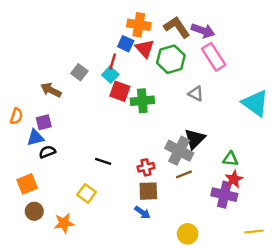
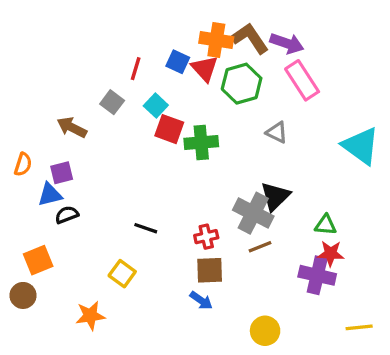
orange cross: (139, 25) -> (216, 40), moved
red line: (113, 62) -> (136, 69), moved
red star: (234, 179) -> (331, 253), turned 30
brown circle: (34, 211) -> (23, 295), moved

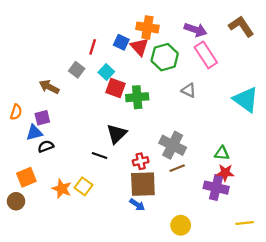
brown L-shape: (250, 38) -> (241, 26), moved
black triangle: (275, 196) -> (117, 134), moved
brown square: (210, 270) -> (143, 184), size x1.4
orange star: (90, 316) -> (62, 189), moved, turned 30

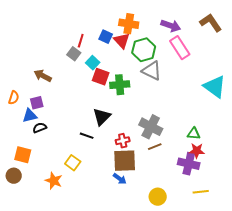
gray square: (77, 70) -> (74, 54), moved
gray triangle: (189, 90) -> (152, 71), moved, size x1.5
orange square: (26, 177) -> (23, 155), turned 36
orange star: (62, 189) -> (54, 181), moved
yellow line: (245, 223) -> (201, 192), moved

